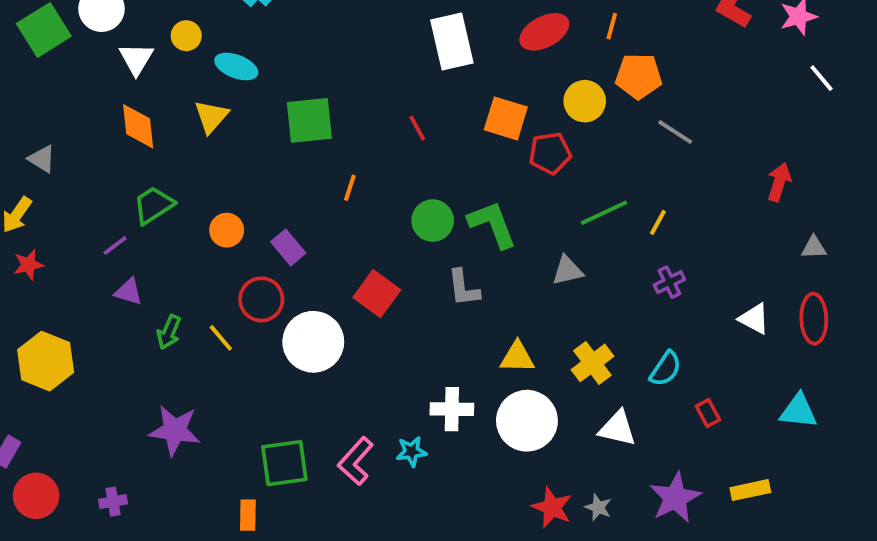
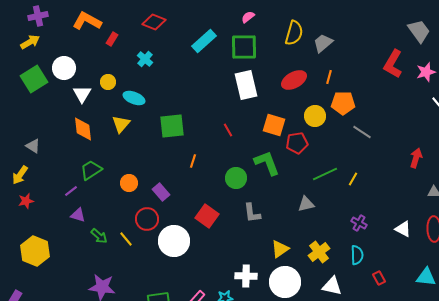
green L-shape: (492, 224) -> (267, 163), moved
purple cross: (669, 282) -> (359, 223), moved, turned -35
green arrow: (169, 332) -> (99, 236), turned -72
yellow triangle: (517, 357) -> (280, 249), turned -36
cyan semicircle: (666, 369) -> (357, 255), turned -36

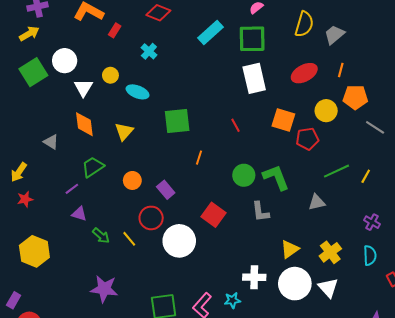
yellow triangle: (121, 124) -> (124, 131), moved
gray triangle: (33, 146) -> (51, 142), moved
green L-shape: (267, 163) -> (276, 177), moved
white triangle: (332, 286) -> (328, 288), moved, turned 35

